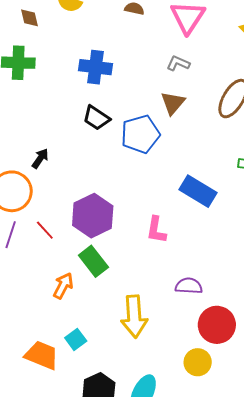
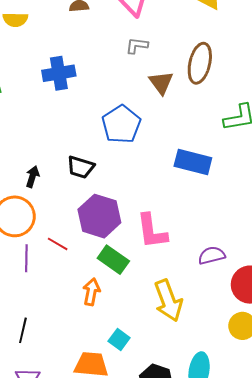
brown triangle: (173, 103) -> (161, 83), moved
black trapezoid: (96, 118) -> (81, 167), moved
pink L-shape: (156, 230) -> (152, 231), moved, size x1.4

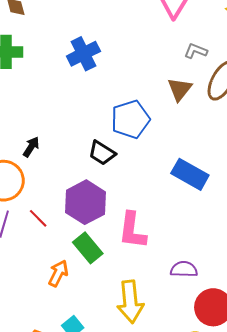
gray L-shape: (137, 46) -> (196, 51), moved
blue cross: (59, 73) -> (83, 54), turned -32
black trapezoid: (81, 167) -> (102, 153), moved

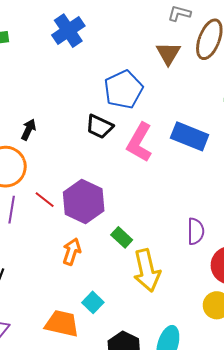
purple hexagon: (86, 202) -> (84, 202), moved
pink L-shape: (132, 230) -> (140, 142), moved, turned 30
green rectangle: (88, 248) -> (122, 237), moved, size x0.7
purple semicircle: (184, 269) -> (196, 231), turned 96

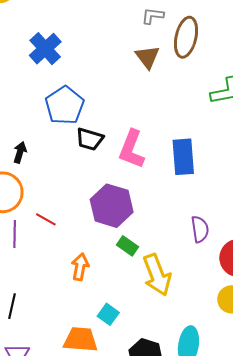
blue pentagon: (123, 89) -> (65, 105), moved
blue rectangle: (190, 136) -> (183, 157), moved, turned 72
purple hexagon: (84, 202) -> (112, 206), moved

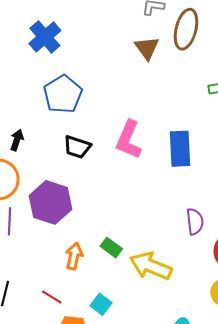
black trapezoid: (90, 139) -> (77, 147), moved
purple hexagon: (112, 206) -> (51, 202), moved
red line: (46, 219) -> (52, 297), moved
green rectangle: (128, 246) -> (111, 248), moved
yellow arrow: (157, 275) -> (151, 266), turned 132

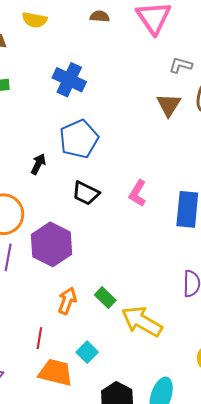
blue cross: (45, 37) -> (69, 80), turned -32
black arrow: (17, 140) -> (38, 164), moved
pink L-shape: (129, 140) -> (138, 193), size x0.7
red line: (52, 297) -> (39, 338), turned 60

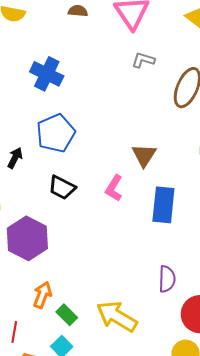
gray L-shape: (181, 65) -> (143, 60), moved
brown triangle: (169, 105) -> (144, 155), moved
green rectangle: (105, 298) -> (67, 315), moved

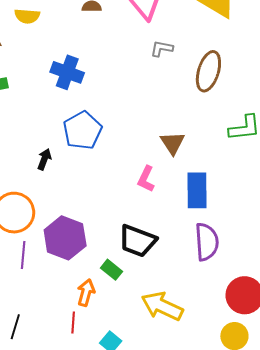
black trapezoid: (62, 187) -> (137, 241), moved, size x1.4
purple semicircle: (167, 279) -> (207, 242), moved, size x1.4
green rectangle: (67, 315) -> (111, 270), moved
red line: (14, 332) -> (73, 323), moved

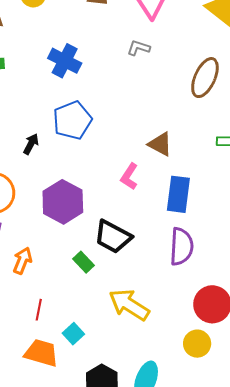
gray L-shape: (162, 49) -> (139, 48), moved
brown triangle: (173, 143) -> (160, 144), turned -36
purple hexagon: (65, 238) -> (63, 202), moved
orange arrow: (86, 293) -> (22, 261), moved

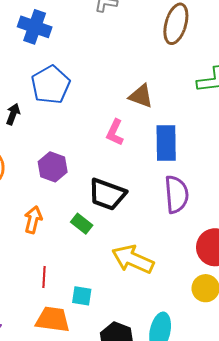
purple hexagon: (63, 202) -> (53, 167), size x0.7
orange arrow: (22, 261) -> (33, 220), moved
cyan square: (73, 334) -> (82, 296), turned -30

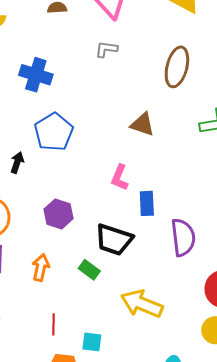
brown triangle: (141, 96) -> (142, 124), moved
blue rectangle: (166, 143) -> (147, 203), moved, size x0.7

